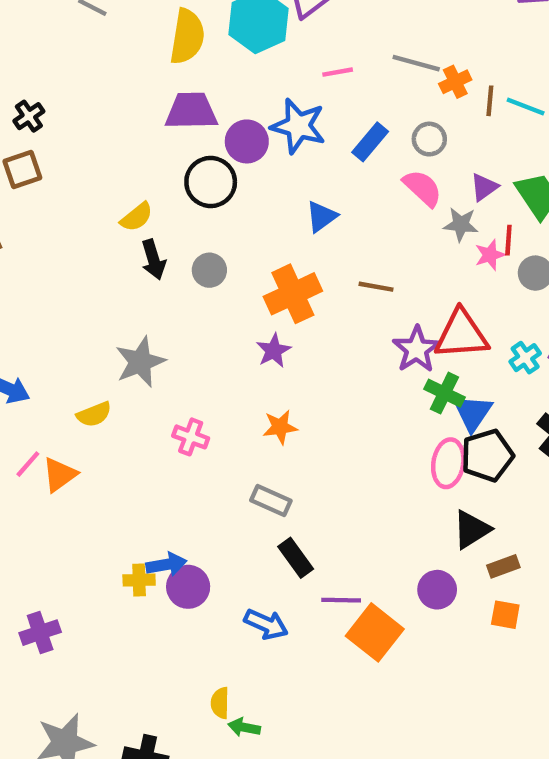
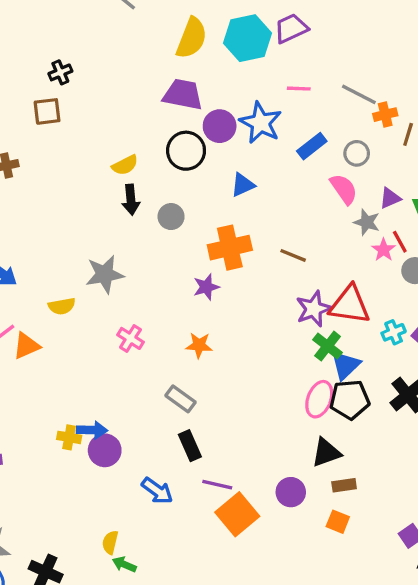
blue triangle: (321, 217) -> (243, 185), moved
red line: (508, 240) -> (400, 242), turned -45
pink star: (490, 255) -> (384, 250), turned -30

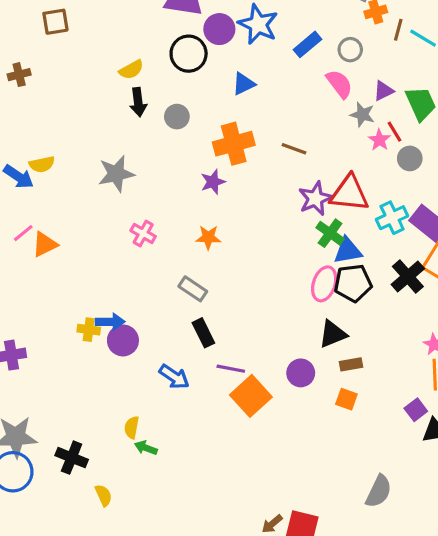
yellow semicircle: (62, 306) -> (42, 164), moved
cyan cross: (394, 332) -> (392, 218), size x1.4
blue triangle: (345, 365) -> (348, 251), turned 36

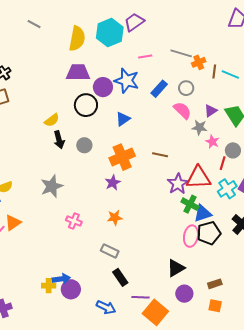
red line: (394, 132) -> (223, 163), moved, turned 56
orange triangle: (45, 244) -> (13, 223), moved
black triangle: (333, 334) -> (176, 268), moved

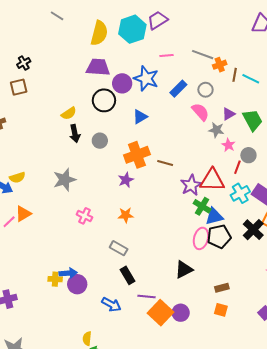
brown line: (160, 155) -> (165, 163), moved
purple circle: (184, 294) -> (181, 313), moved

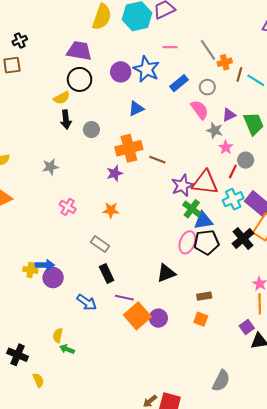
gray line: (203, 55) -> (208, 50), turned 30
purple trapezoid: (98, 67) -> (79, 51), moved
black circle: (104, 100) -> (80, 79), moved
gray star: (65, 180) -> (50, 167), size x0.7

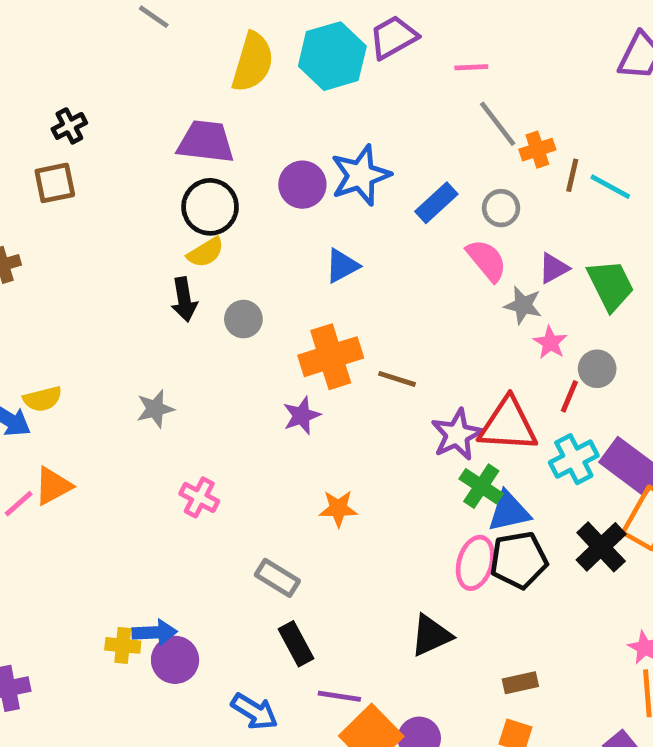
pink line: (170, 47) -> (471, 67), moved
blue star: (146, 69) -> (361, 175), turned 30
yellow semicircle: (62, 98) -> (206, 252), moved
orange star: (111, 210) -> (338, 509), moved

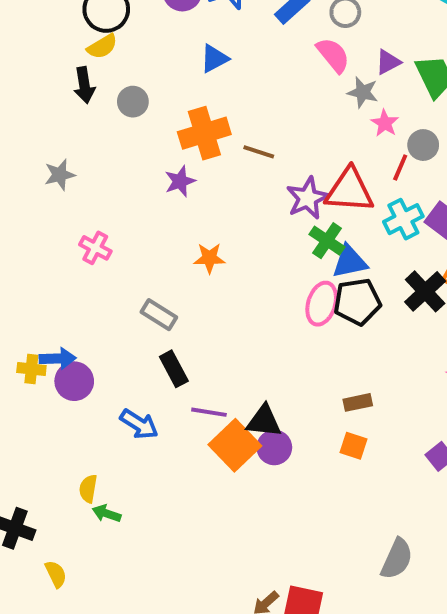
black triangle: (431, 635) -> (264, 421), moved, turned 30

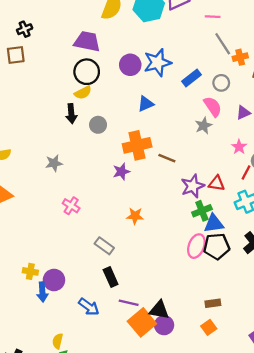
gray star: (363, 92) -> (204, 126), moved, turned 30
red triangle: (350, 190) -> (217, 183), size x0.6
green cross: (327, 241) -> (202, 211), turned 30
blue arrow: (58, 359) -> (42, 292), moved, turned 84
orange square: (353, 446) -> (209, 327), turned 32

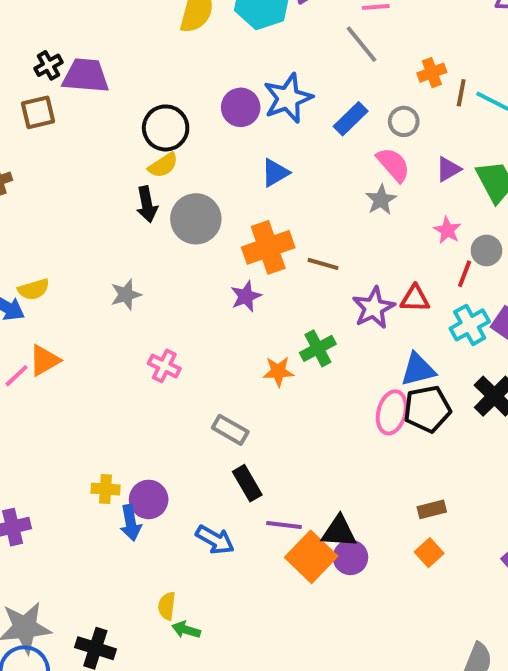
purple trapezoid: (87, 41) -> (86, 76), moved
gray line: (223, 44) -> (362, 44), moved
gray circle: (98, 125) -> (196, 219), size x1.6
green cross: (202, 211) -> (318, 348), moved

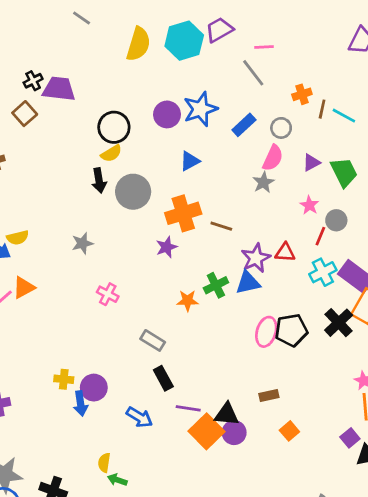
brown square: (38, 112) -> (25, 114), turned -30
pink semicircle: (393, 165) -> (273, 158), turned 64
blue triangle: (418, 369) -> (248, 283), moved
brown rectangle: (432, 509) -> (269, 395), moved

